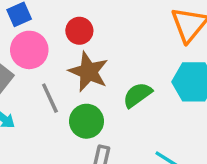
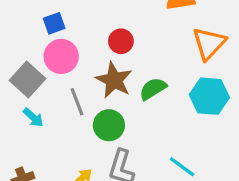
red circle: (79, 31) -> (121, 41), moved
green semicircle: (137, 95) -> (153, 89), moved

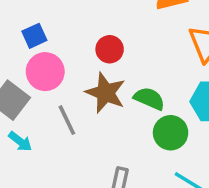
green semicircle: (153, 89) -> (149, 99), turned 60
green circle: (109, 125) -> (171, 133), moved

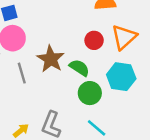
red circle: (110, 49) -> (94, 40), moved

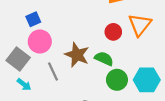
cyan hexagon: (121, 77) -> (147, 80), moved

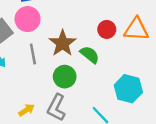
orange triangle: (140, 25) -> (136, 29), turned 40
green circle: (117, 80) -> (65, 77), moved

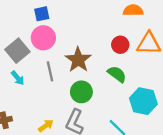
green semicircle: (90, 55) -> (117, 74), moved

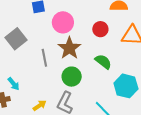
pink circle: (43, 38) -> (63, 22), moved
red circle: (120, 45) -> (100, 29), moved
cyan arrow: (18, 78) -> (14, 84), moved

